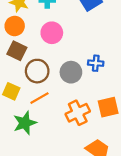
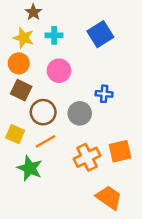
blue cross: (96, 63) -> (104, 94), moved
green star: (25, 123) -> (30, 168), turned -30

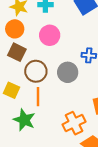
orange line: (46, 141) -> (38, 97), turned -60
orange cross: (87, 157) -> (74, 123), moved

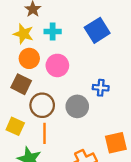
orange circle: (15, 29) -> (29, 58), moved

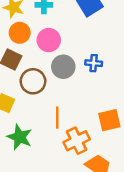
gray circle: (77, 106) -> (63, 67), moved
orange line: (44, 133) -> (57, 118), moved

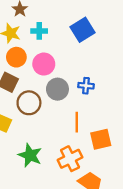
orange line: (57, 118) -> (77, 122), moved
green star: (20, 137) -> (30, 155), moved

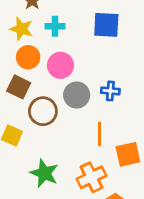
blue square: (83, 30) -> (106, 25), turned 35

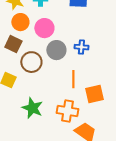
orange cross: (91, 177) -> (67, 111), turned 35

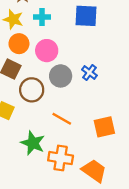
blue cross: (81, 47) -> (89, 73), turned 32
orange line: (73, 79) -> (62, 119), moved, turned -60
orange cross: (67, 111) -> (61, 158), moved

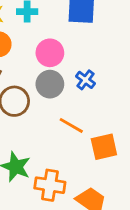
pink circle: (47, 51) -> (50, 53), moved
orange line: (62, 119) -> (71, 125), moved

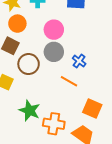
blue cross: (85, 80) -> (79, 61), moved
orange square: (104, 147) -> (92, 109), moved, turned 36

